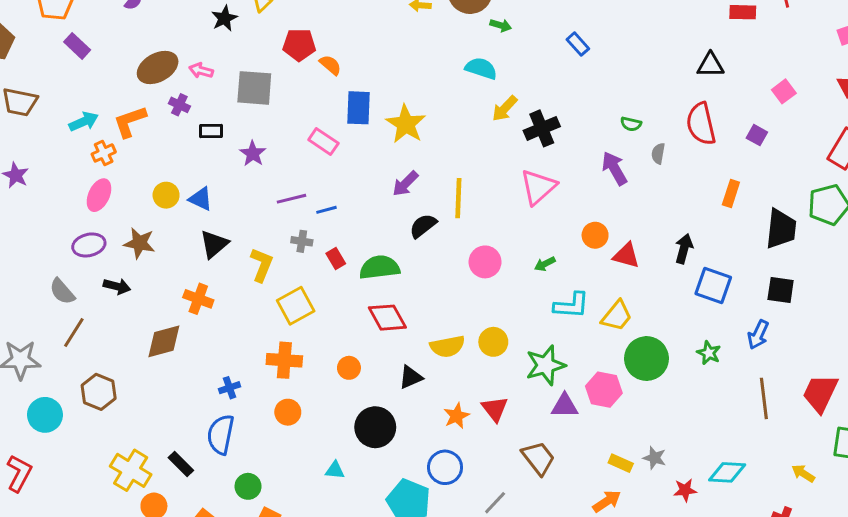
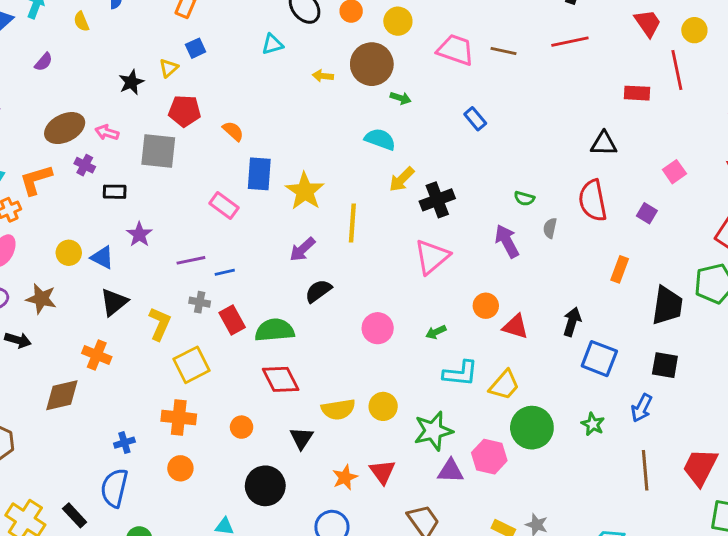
red pentagon: (299, 45) -> (185, 111), moved
purple star: (253, 154) -> (139, 234), moved
yellow line: (458, 198) -> (352, 223), moved
red rectangle: (336, 258) -> (232, 320), size x1.4
black triangle: (411, 377) -> (301, 438), turned -35

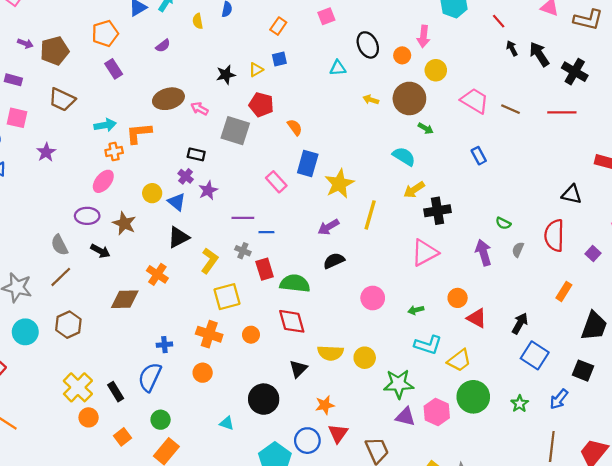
purple cross: (85, 165) -> (186, 176), moved
orange circle: (242, 427) -> (251, 335), moved
red triangle: (382, 472) -> (338, 433), moved

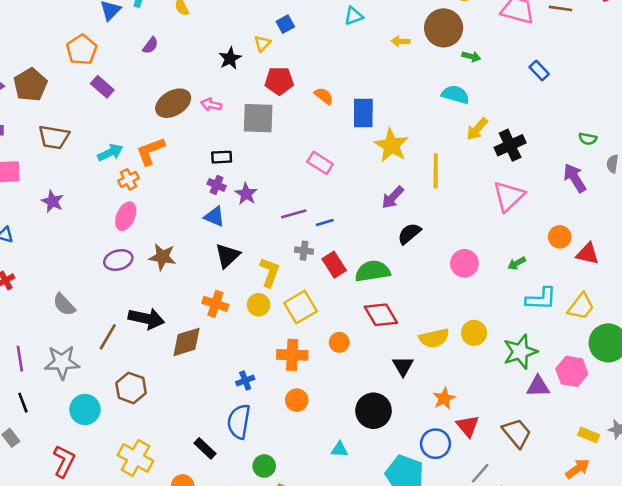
blue rectangle: (308, 163) -> (363, 113), moved
yellow circle: (152, 193) -> (259, 305), moved
gray semicircle: (59, 245) -> (64, 305), moved
black arrow: (100, 251) -> (146, 319), moved, size x1.5
yellow cross: (78, 387) -> (135, 458), moved

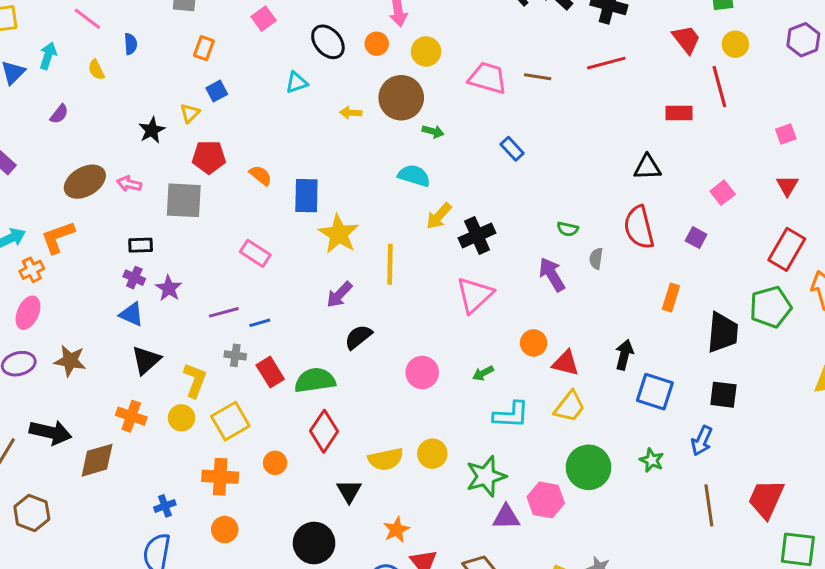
yellow trapezoid: (581, 306) -> (570, 407), moved
red diamond: (381, 315) -> (324, 431), turned 64

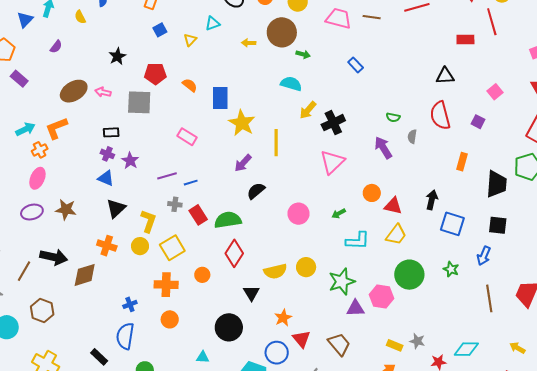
yellow triangle: (190, 113) -> (190, 40), moved

